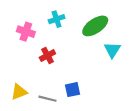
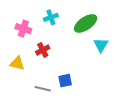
yellow triangle: (19, 92) -> (17, 63), moved, turned 35

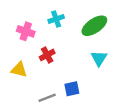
cyan triangle: (101, 45) -> (99, 58), moved
gray line: (43, 89) -> (47, 98), turned -35

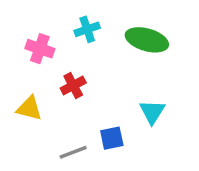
green ellipse: (94, 26) -> (147, 40), turned 50
cyan triangle: (99, 58) -> (152, 112), moved

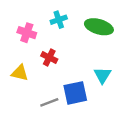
red cross: (73, 85) -> (49, 57), turned -35
blue square: (112, 138) -> (75, 93), size x1.5

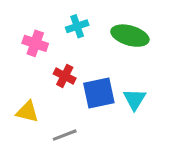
yellow triangle: (20, 73) -> (27, 112), moved
blue square: (75, 93) -> (99, 93), moved

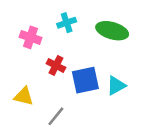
cyan triangle: (135, 99) -> (116, 86), turned 30
gray line: (65, 135) -> (56, 116), turned -30

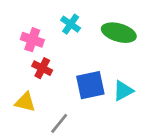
cyan cross: (67, 23) -> (71, 24), turned -36
red cross: (56, 65) -> (42, 68), moved

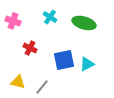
pink cross: (32, 40) -> (13, 21), moved
yellow triangle: (25, 102) -> (18, 82), moved

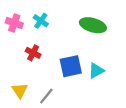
cyan cross: (50, 17) -> (41, 21), moved
yellow triangle: (18, 82) -> (20, 91), turned 42

